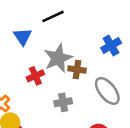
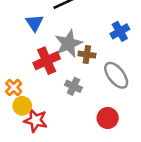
red cross: (35, 76) -> (47, 61), size x1.5
gray cross: (63, 102) -> (73, 86), turned 35

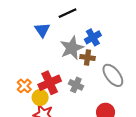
blue cross: (120, 31) -> (93, 37), moved
red cross: (47, 61) -> (50, 83), moved
yellow circle: (22, 106) -> (40, 98), moved

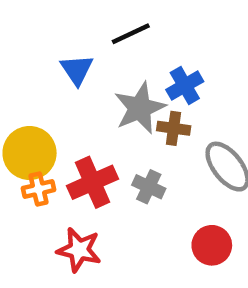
orange cross: (24, 86) -> (39, 189), turned 32
yellow circle: (40, 98) -> (30, 153), moved, size x1.5

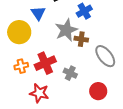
blue cross: (185, 86) -> (84, 11), moved
yellow circle: (30, 153) -> (19, 32), moved
gray cross: (149, 187) -> (70, 73), moved

